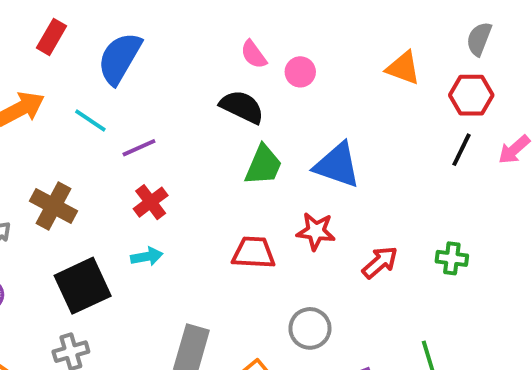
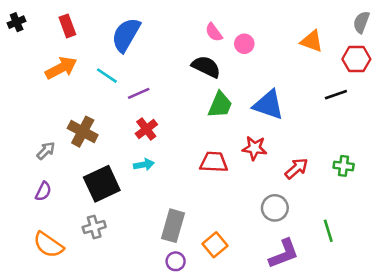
red rectangle: (52, 37) -> (67, 26), moved, turned -50
black line: (462, 150) -> (336, 95), moved, turned 45
gray circle: (310, 328) -> (275, 208), moved

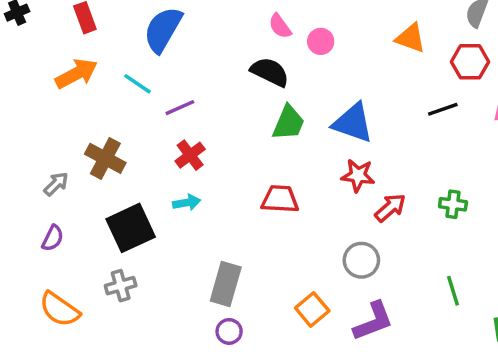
red star: (254, 148) -> (358, 175), moved
green line: (328, 231) -> (453, 291), moved
orange square: (215, 245) -> (312, 309), moved

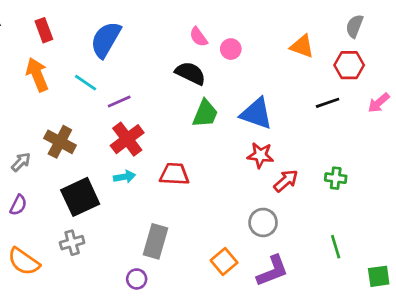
orange arrow: (76, 74) -> (37, 75), turned -84
red cross: (190, 155) -> (127, 139), size x1.4
red trapezoid: (280, 199) -> (174, 174), moved
purple circle: (229, 331) -> (137, 279), moved

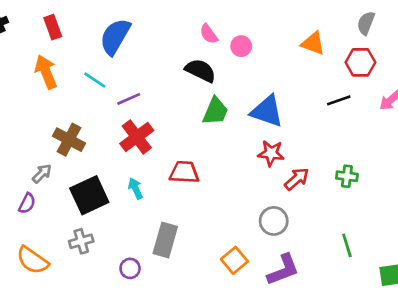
gray arrow: (21, 162) -> (42, 174), moved
cyan arrow: (125, 177) -> (135, 188), moved, turned -105
purple circle: (137, 279) -> (130, 268), moved

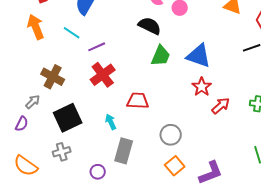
red star: (271, 153) -> (202, 87), turned 30
cyan arrow: (135, 188) -> (111, 122), moved
gray circle: (274, 221) -> (171, 135), moved

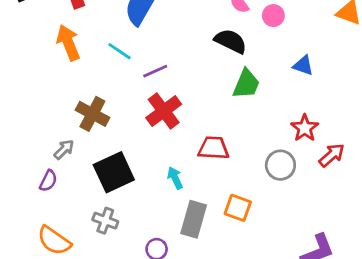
blue triangle: (199, 56) -> (303, 65), moved, size x0.6
gray circle: (171, 135) -> (280, 165), moved
gray cross: (62, 152) -> (105, 221), turned 36
orange square: (175, 166) -> (238, 208), moved, turned -30

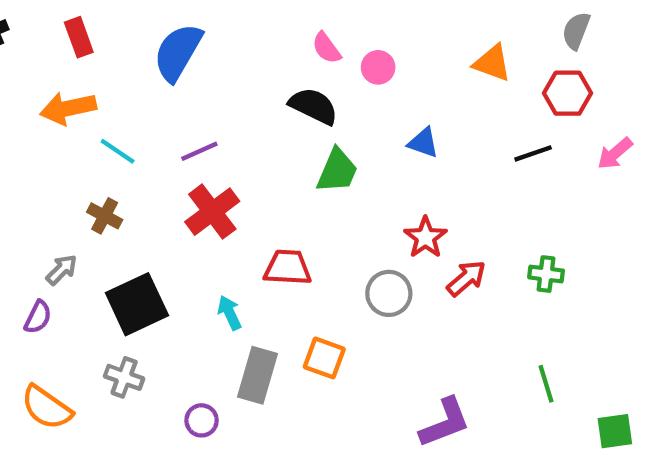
orange arrow: (68, 43) -> (68, 108), turned -80
cyan line: (120, 51) -> (118, 151), moved
brown cross: (92, 114) -> (105, 216), size x0.7

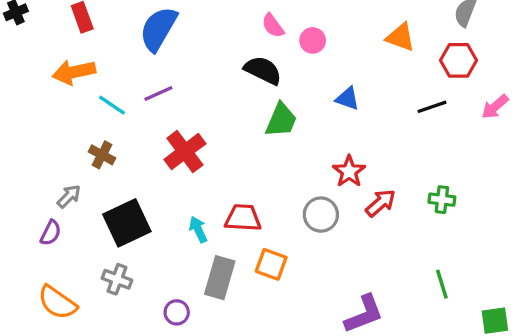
purple line: (199, 151) -> (158, 94), moved
red trapezoid: (288, 268) -> (243, 218), moved

